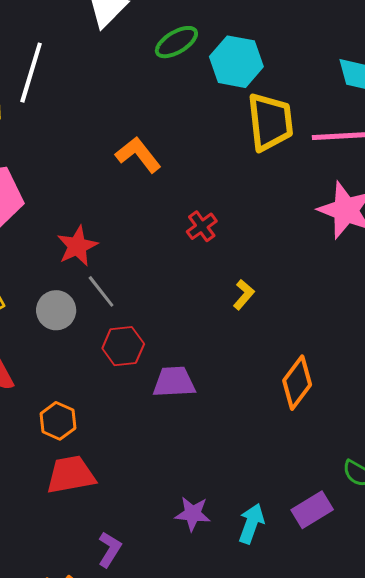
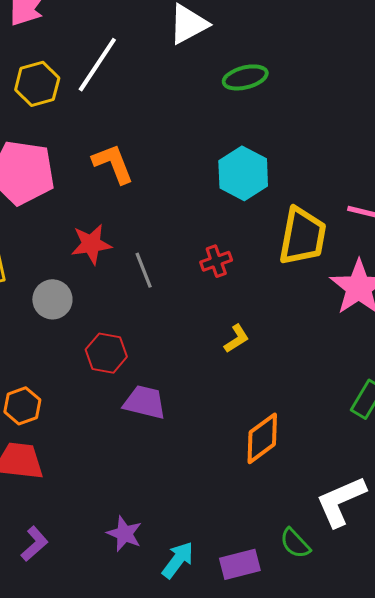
cyan hexagon: (236, 62) -> (243, 173), moved
yellow trapezoid: (270, 122) -> (303, 236), moved
orange L-shape: (138, 155) -> (113, 164), moved
gray line: (101, 291) -> (144, 270), moved

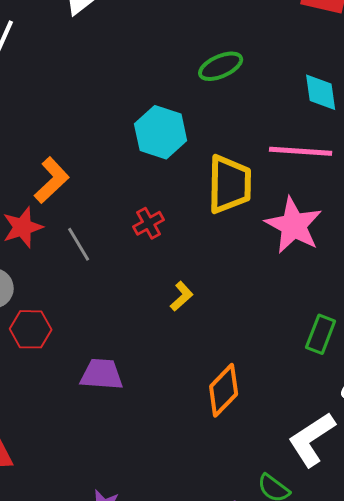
green ellipse: (245, 77) -> (221, 66), moved
orange L-shape: (113, 164) -> (52, 180), moved, turned 78
red hexagon: (106, 353) -> (31, 329), moved

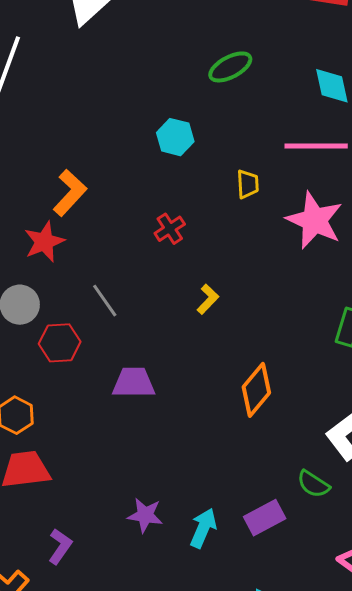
cyan hexagon: (161, 132) -> (175, 137), size x0.7
yellow trapezoid: (230, 184) -> (248, 184), size x0.5
gray line: (79, 244) -> (105, 301), moved

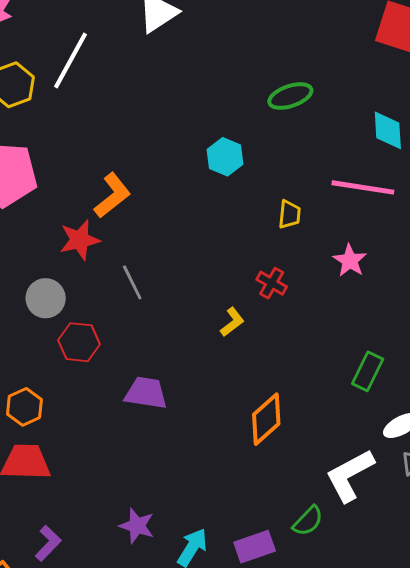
pink star: (314, 220) -> (350, 261), size x0.6
red cross: (170, 229) -> (272, 283), moved, turned -36
gray line: (105, 301) -> (132, 282), moved
green semicircle: (313, 484) -> (308, 521), turned -88

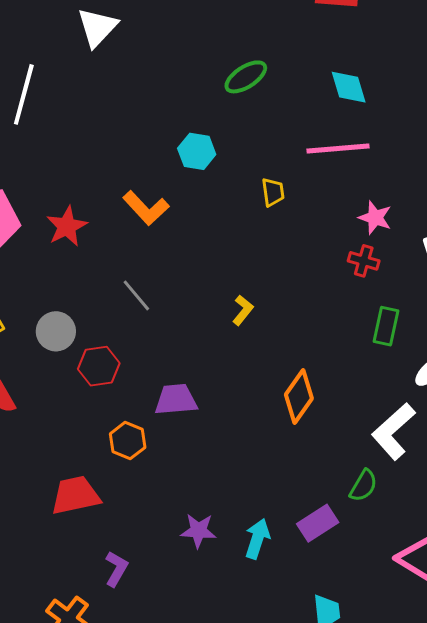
orange L-shape: (112, 195) -> (146, 208), moved, turned 99
red star: (80, 240) -> (67, 226), moved
pink star: (350, 261) -> (375, 218), moved
red cross: (272, 283) -> (364, 261), moved
orange hexagon: (24, 407) -> (128, 441), moved

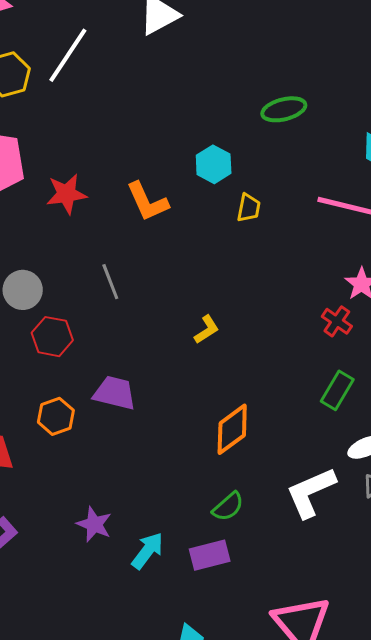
yellow trapezoid: (273, 192) -> (249, 208), moved
green semicircle: (363, 486) -> (228, 507), moved

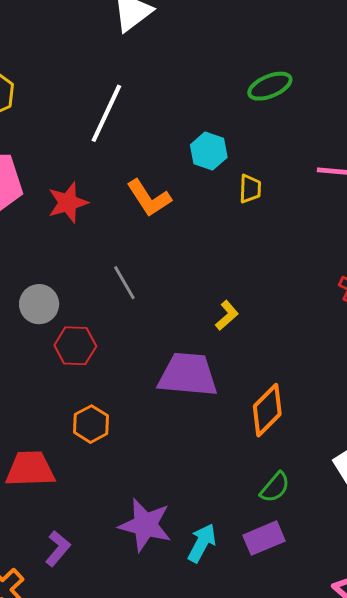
white line: (68, 55) -> (106, 113), moved
purple trapezoid: (115, 393) -> (188, 375), moved, size x1.4
purple star: (94, 524) -> (145, 525), size x1.5

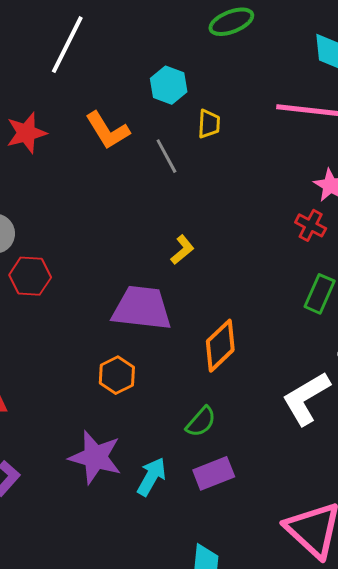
gray line: (124, 283) -> (166, 156), moved
orange hexagon: (91, 424) -> (117, 375), moved
green semicircle: (275, 487) -> (201, 422), moved

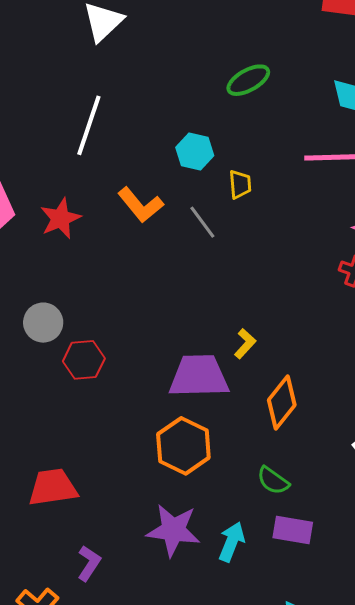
yellow L-shape: (182, 250) -> (245, 344), moved
orange hexagon: (117, 375) -> (183, 446), size x1.5
green semicircle: (201, 422) -> (273, 481), turned 92
purple rectangle: (214, 473) -> (293, 530), turned 39

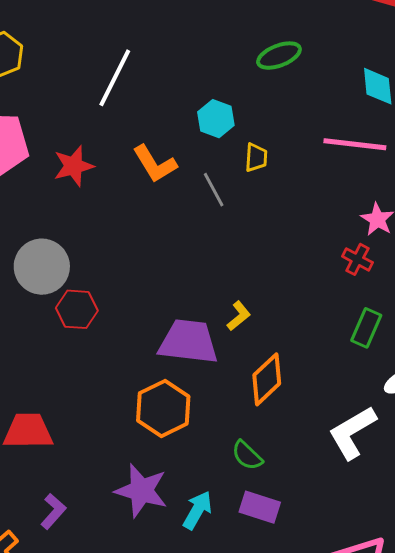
gray circle: (43, 323) -> (42, 267), size x1.4

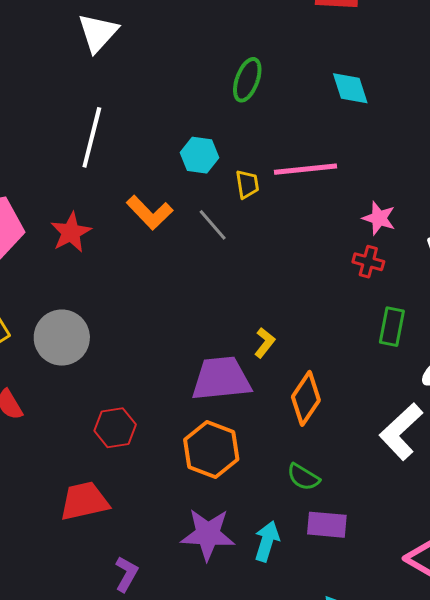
green ellipse: (279, 56) -> (247, 80), turned -36
pink line: (355, 144) -> (305, 169), moved
red hexagon: (77, 309) -> (115, 428), moved

